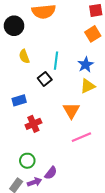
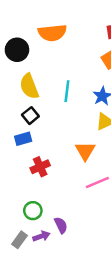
yellow semicircle: (24, 56) -> (29, 86), size x1.5
black square: (45, 79) -> (30, 116), moved
purple semicircle: (51, 173) -> (61, 225), turned -64

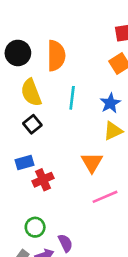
orange semicircle: (52, 33) -> (56, 56), moved, turned -84
blue rectangle: (23, 139) -> (25, 163), moved

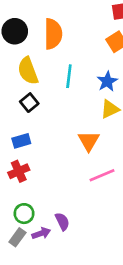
red cross: (43, 180) -> (19, 171), moved
green circle: (35, 227) -> (24, 214), moved

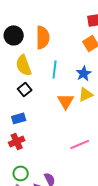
orange triangle: (89, 141) -> (66, 101), moved

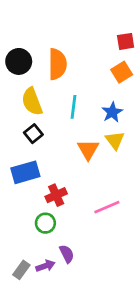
yellow triangle: (86, 94) -> (115, 140), turned -42
blue rectangle: (19, 118) -> (25, 172), size x1.5
red cross: (17, 141) -> (56, 195), moved
green circle: (21, 173) -> (45, 223), moved

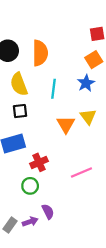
blue star: (112, 112) -> (86, 83), moved
black square: (33, 134) -> (20, 111), turned 32

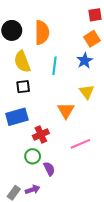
orange triangle: (66, 124) -> (66, 111), moved
purple semicircle: (48, 212) -> (49, 169), moved

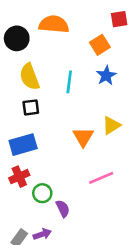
orange semicircle: (42, 32) -> (54, 24), moved, turned -85
orange square: (92, 39) -> (100, 45), moved
yellow triangle: (87, 92) -> (111, 125), moved, turned 35
red cross: (41, 134) -> (19, 177), moved

